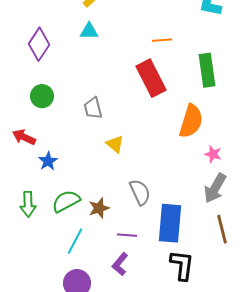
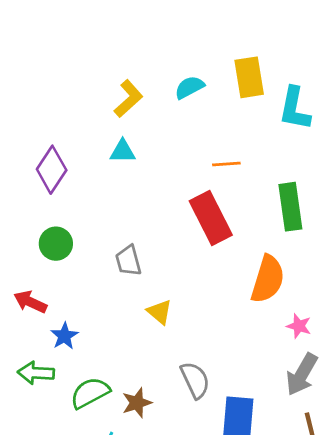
green arrow: (28, 204) -> (36, 373), moved, turned 95

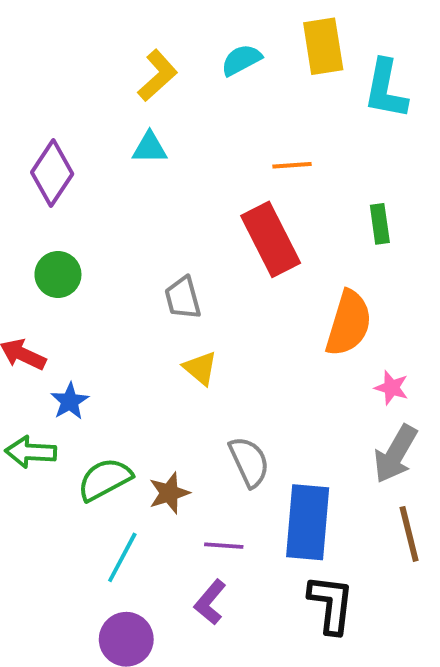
green rectangle: (290, 207) -> (380, 224), size x0.6
gray trapezoid: (128, 261) -> (183, 298), moved

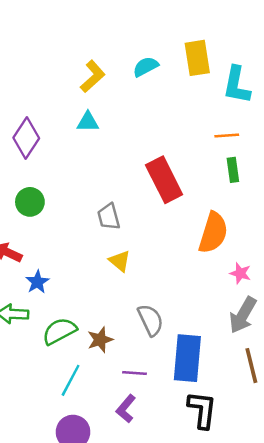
orange line: (292, 165) -> (227, 135), moved

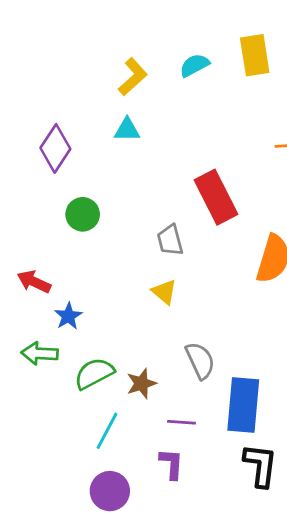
green circle: (30, 202) -> (83, 214), moved
gray trapezoid: (109, 217) -> (170, 240), moved
purple L-shape: (126, 409) -> (172, 464), turned 144

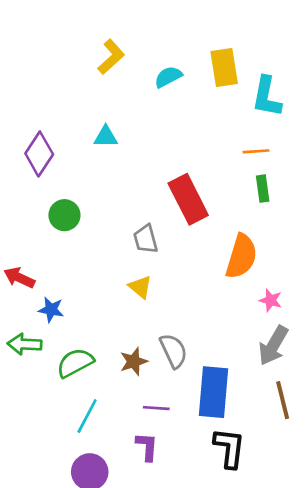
yellow L-shape: (133, 77) -> (111, 57), moved
blue star: (68, 316) -> (51, 310), turned -30
brown star: (141, 384) -> (134, 361), moved

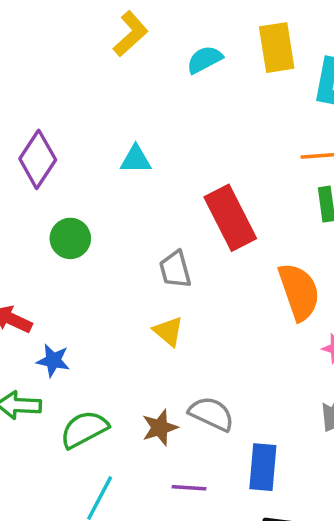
cyan triangle: (106, 137) -> (136, 159), moved
orange semicircle: (241, 256) -> (299, 292), turned -36
gray semicircle: (174, 351) -> (211, 414), turned -40
blue rectangle: (213, 392) -> (263, 467), size x0.7

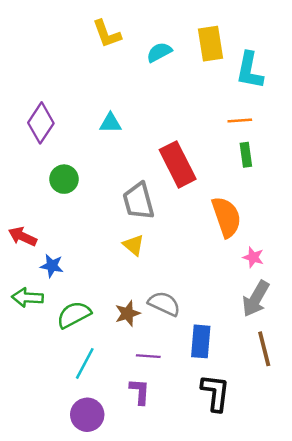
yellow L-shape: (131, 34) -> (107, 34), turned 112
gray trapezoid: (175, 269) -> (138, 201), size x1.4

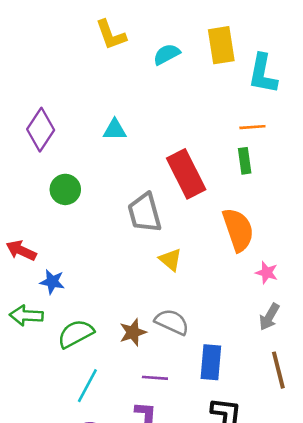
green rectangle: (246, 155) -> (245, 161), moved
yellow triangle: (134, 245) -> (171, 260), moved
gray arrow: (256, 299) -> (269, 317), size x0.7

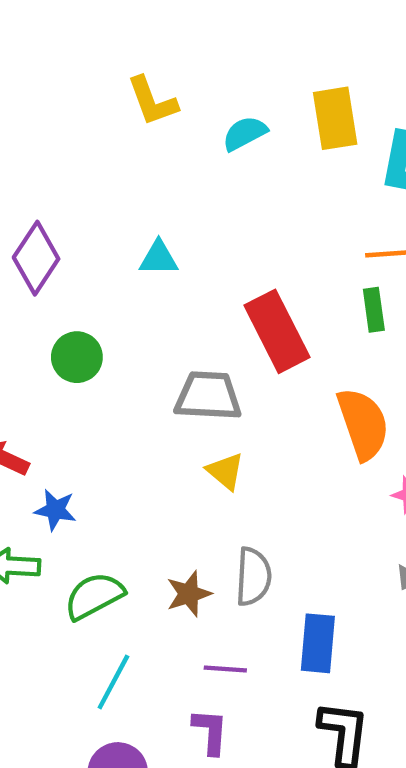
gray trapezoid: (145, 213) -> (208, 396), turned 108
yellow triangle: (171, 260) -> (225, 471), moved
gray semicircle: (172, 322) -> (253, 577), turned 68

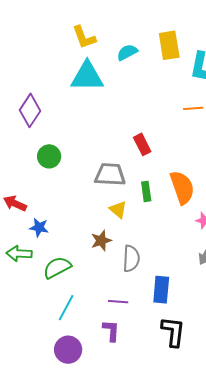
cyan triangle: (159, 258) -> (87, 76), moved, size x1.8
green rectangle: (374, 310) -> (146, 191), moved
red rectangle: (277, 331) -> (142, 144), size x0.6
brown star: (189, 594) -> (101, 241), moved

